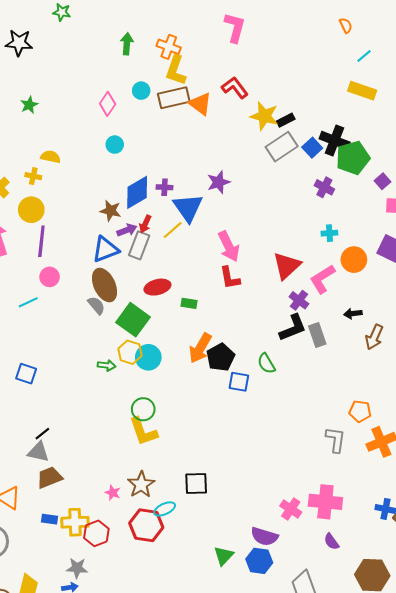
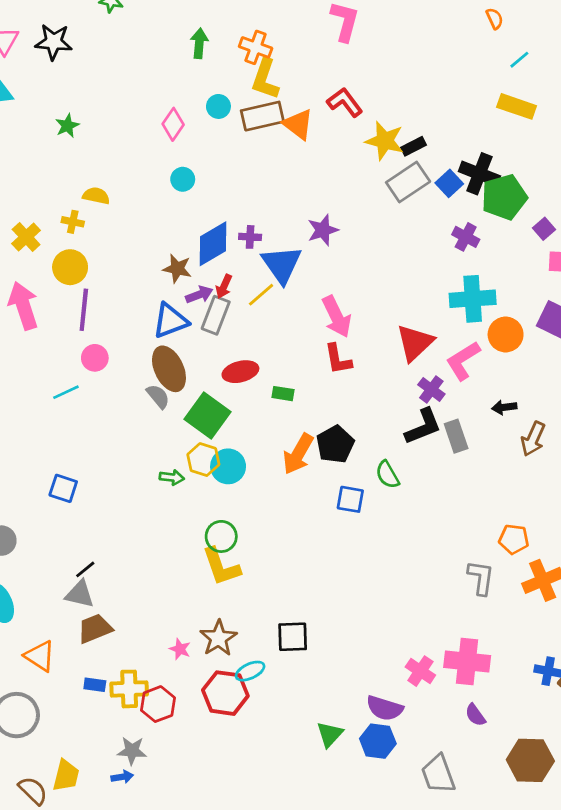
cyan cross: (329, 233) -> (473, 299), size x2.0
black pentagon: (221, 357) -> (335, 444), moved

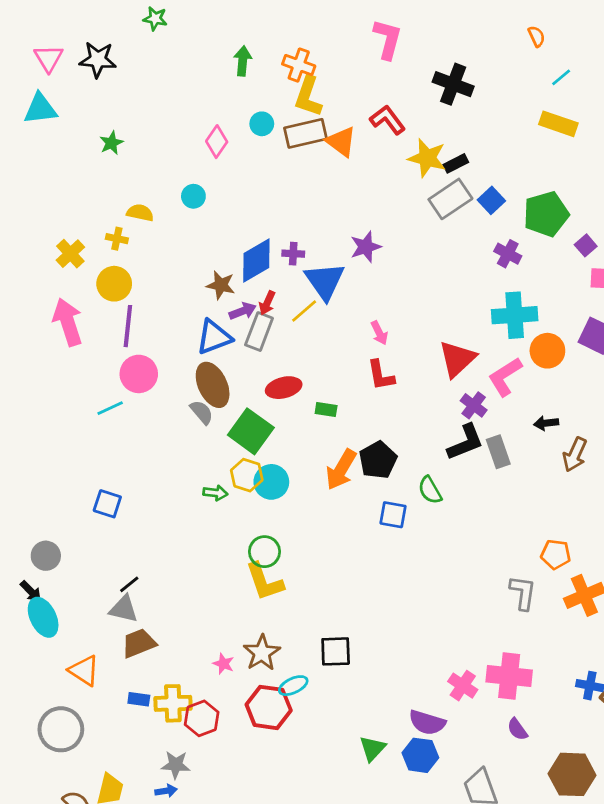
black cross: (479, 174) -> (453, 84), moved
cyan circle: (183, 179) -> (193, 196), moved
pink arrow: (337, 317) -> (379, 333), size x0.6
pink circle: (95, 358) -> (139, 374), size x1.4

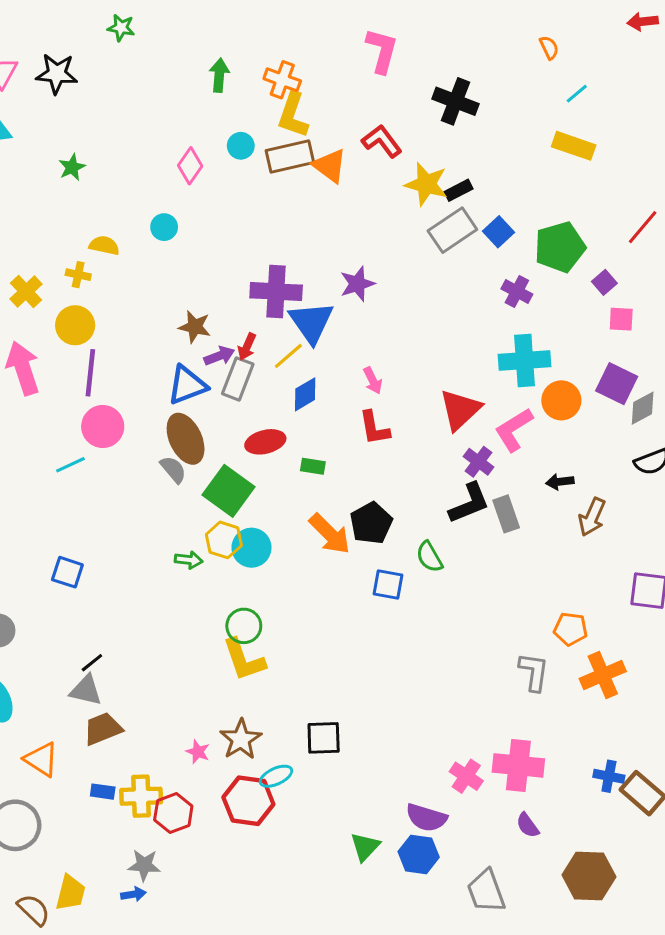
purple cross: (293, 254) -> (276, 292), size x2.0
blue diamond: (256, 260) -> (305, 394), moved, size x0.7
orange arrow: (341, 470) -> (330, 534), turned -75

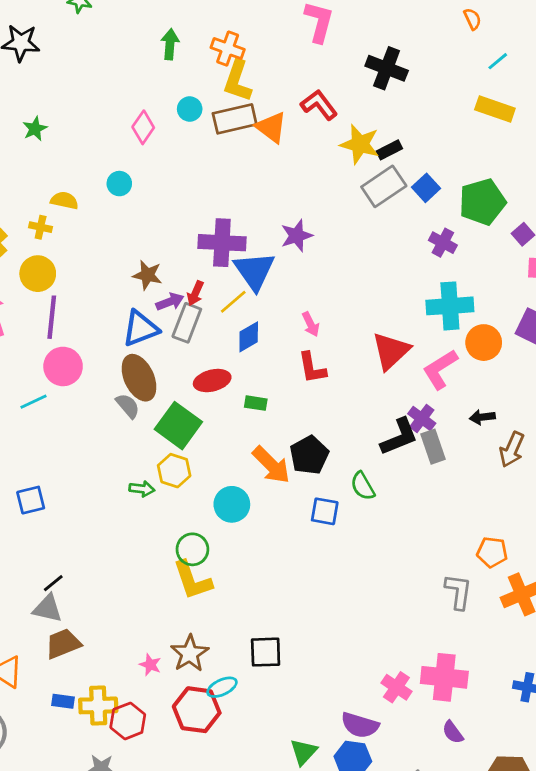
purple cross: (479, 462) -> (422, 419), moved
cyan circle: (251, 548) -> (232, 504), moved
blue square: (67, 572) -> (31, 500), turned -32

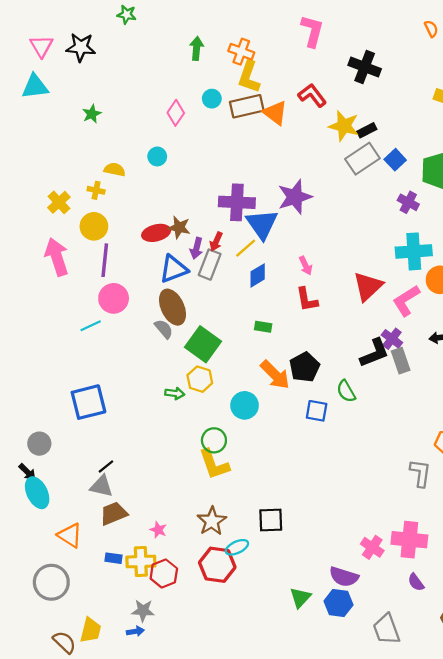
purple star: (297, 236) -> (295, 197), size x1.4
purple arrow: (170, 302) -> (197, 248), turned 125
red ellipse: (212, 381) -> (156, 233), moved
blue square: (31, 500) -> (88, 402), size x1.6
pink star: (150, 665) -> (158, 530), moved

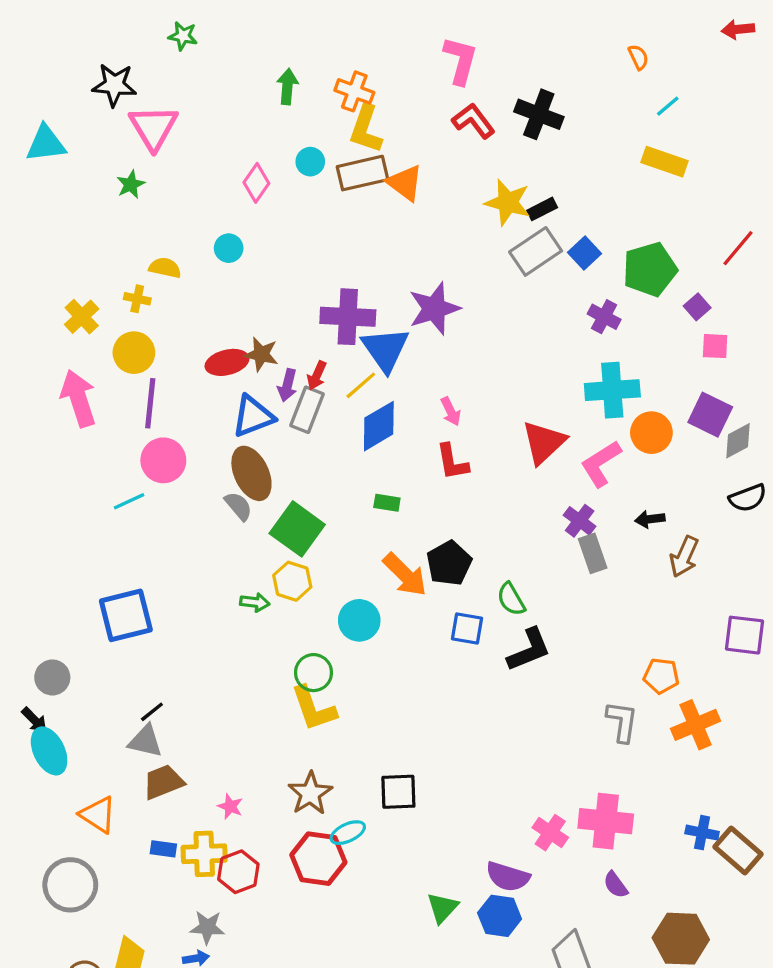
pink triangle: (41, 46) -> (154, 127), moved, size x1.4
red L-shape: (312, 95) -> (473, 121), moved
blue diamond: (258, 275) -> (379, 426), size x1.4
black L-shape: (374, 353) -> (529, 650), moved

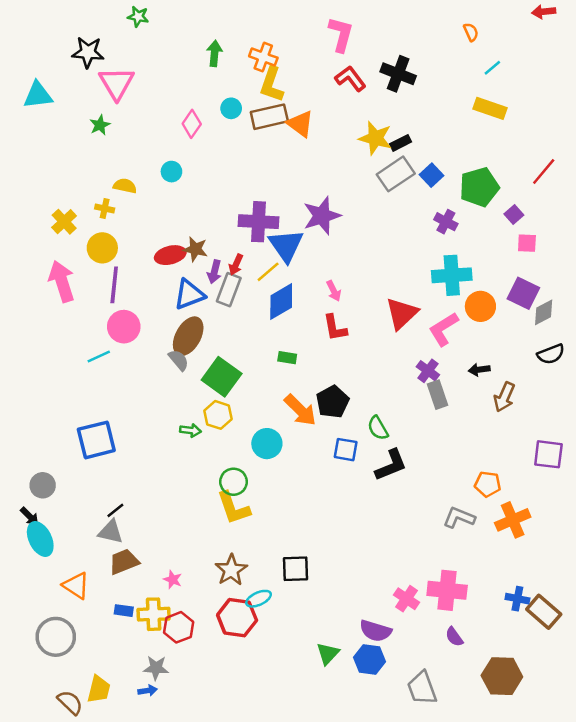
brown ellipse: (251, 473) -> (188, 336), turned 54
gray L-shape: (622, 722) -> (459, 518), turned -76

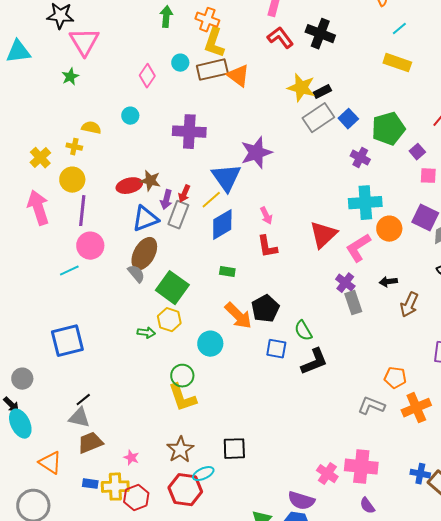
purple cross: (259, 222) -> (189, 132), moved

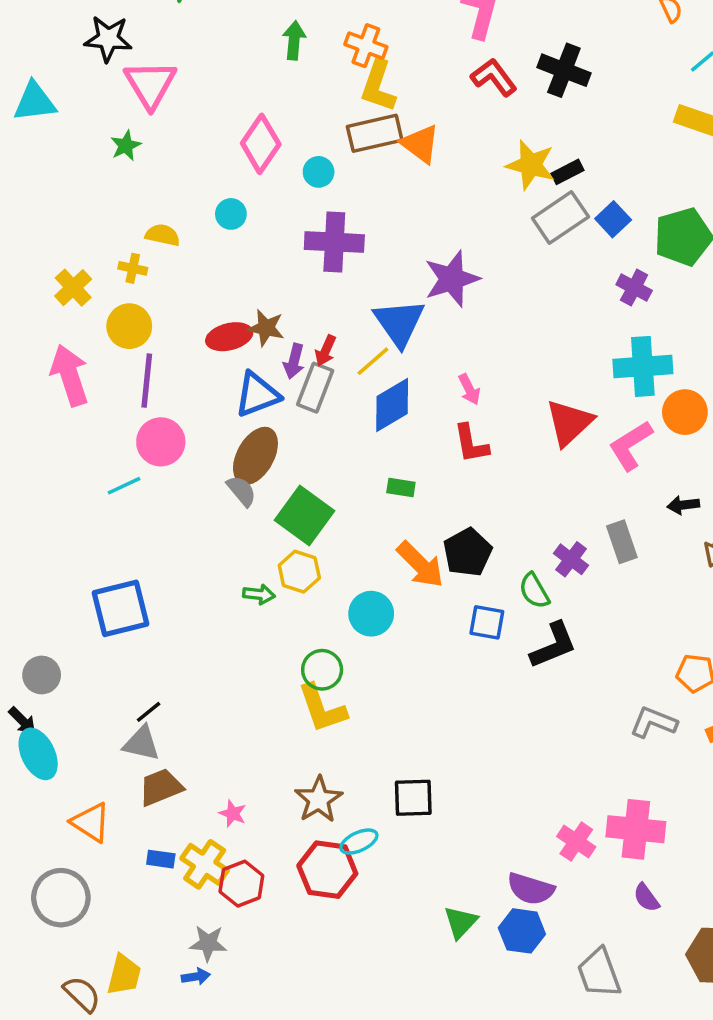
cyan circle: (180, 63) -> (319, 172), moved
pink diamond: (147, 76) -> (261, 144), size x1.4
purple cross: (345, 283) -> (571, 559), moved
yellow cross: (115, 487) -> (205, 864), turned 36

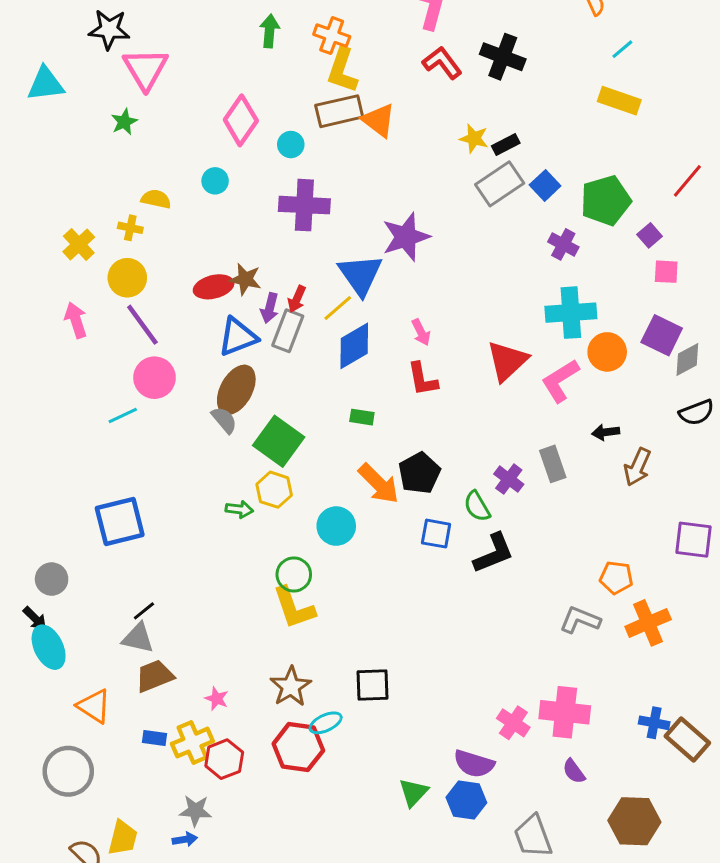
yellow star: (531, 165) -> (474, 138), size x0.7
pink arrow: (70, 375) -> (76, 320), size x0.7
purple line: (147, 381) -> (142, 325), turned -42
yellow cross: (205, 864) -> (192, 743), turned 33

